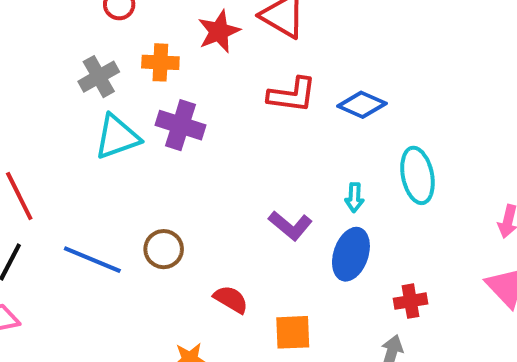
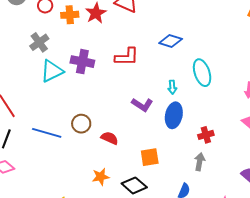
orange cross: (160, 62) -> (70, 15), moved
red L-shape: (292, 95) -> (127, 57), moved
red semicircle: (231, 299) -> (110, 138), moved

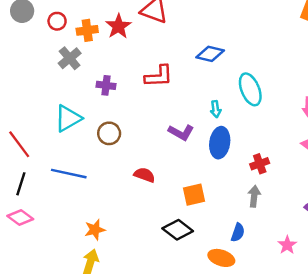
gray cross: (39, 42) -> (70, 58), moved
purple cross: (82, 62) -> (106, 85), size x0.7
cyan triangle: (52, 71) -> (68, 118), moved
brown circle: (81, 124) -> (109, 133), moved
orange star: (101, 177) -> (95, 230), moved

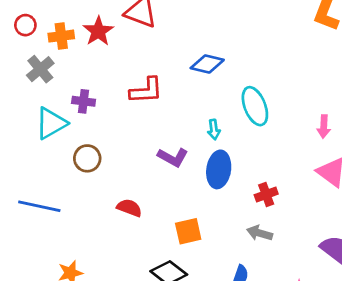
cyan triangle: (68, 118) -> (51, 123), moved
gray arrow: (254, 196) -> (260, 233), turned -80

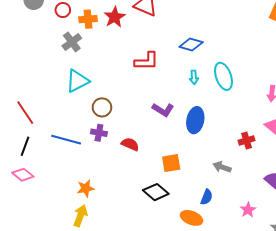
purple cross: (84, 101) -> (99, 133), moved
cyan arrow: (214, 130) -> (194, 77), moved
red cross: (266, 194) -> (247, 140), moved

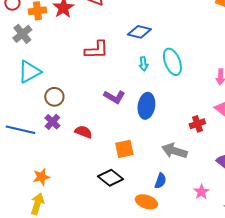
purple cross: (99, 133) -> (52, 122), turned 35
gray arrow: (222, 167) -> (174, 151), size x1.4

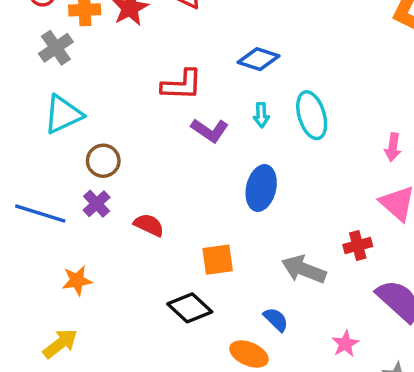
purple L-shape: (114, 97) -> (210, 130), moved
red cross: (197, 124) -> (358, 246), moved
orange star: (41, 177) -> (77, 281), moved
blue semicircle: (160, 181) -> (276, 319), turned -70
yellow arrow: (37, 204) -> (60, 344), turned 30

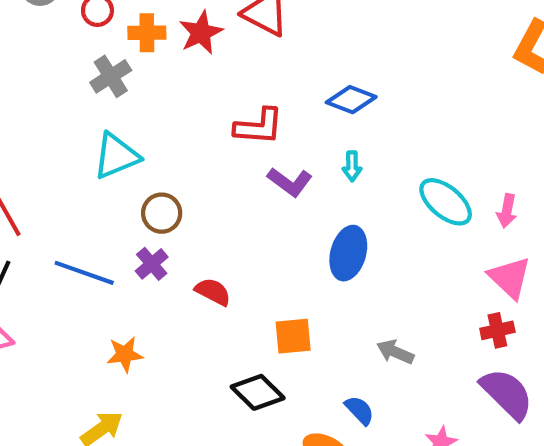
cyan ellipse: (312, 115) -> (446, 202), moved, turned -36
red cross: (358, 246) -> (497, 330), moved
gray arrow: (304, 269) -> (395, 352), size x0.7

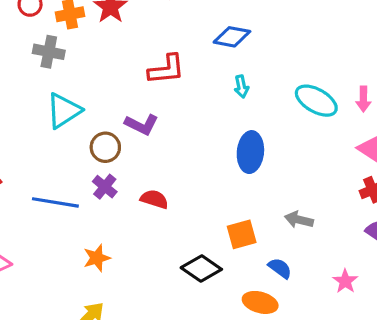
gray cross: (111, 76) -> (49, 52), turned -36
purple L-shape: (290, 182) -> (142, 124), moved
orange square: (293, 336) -> (242, 234), moved

